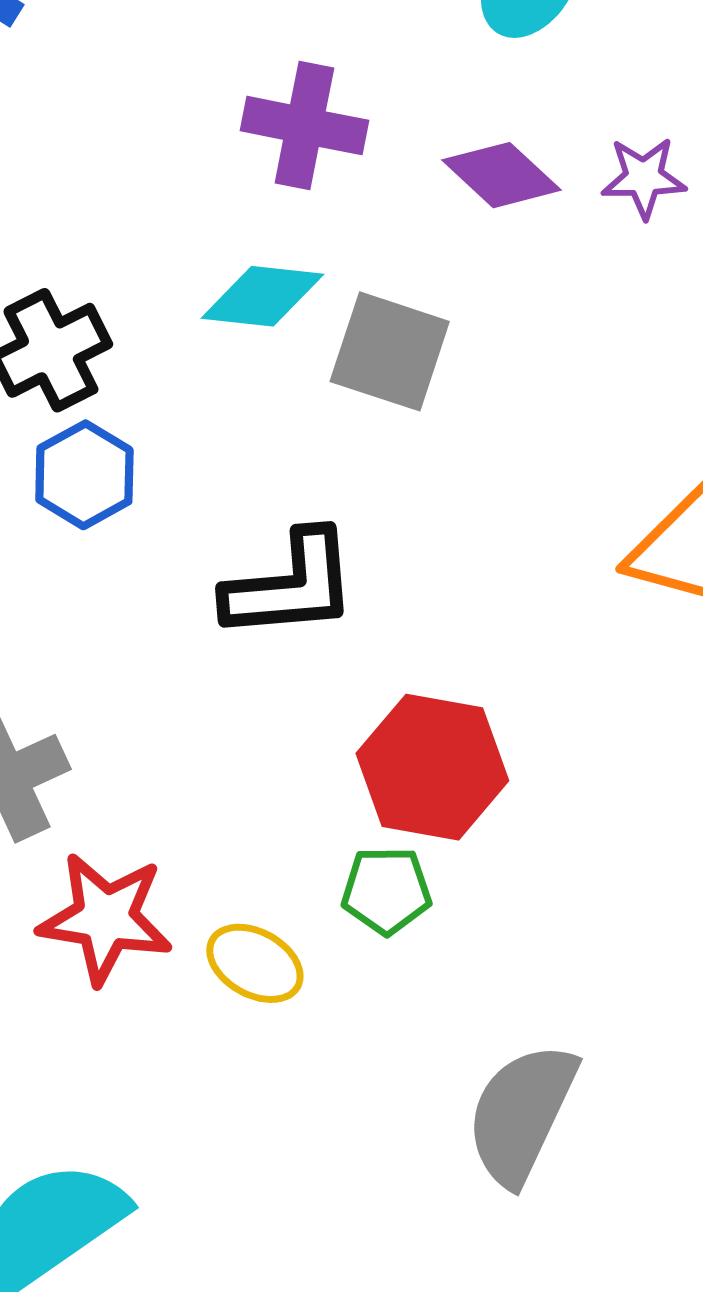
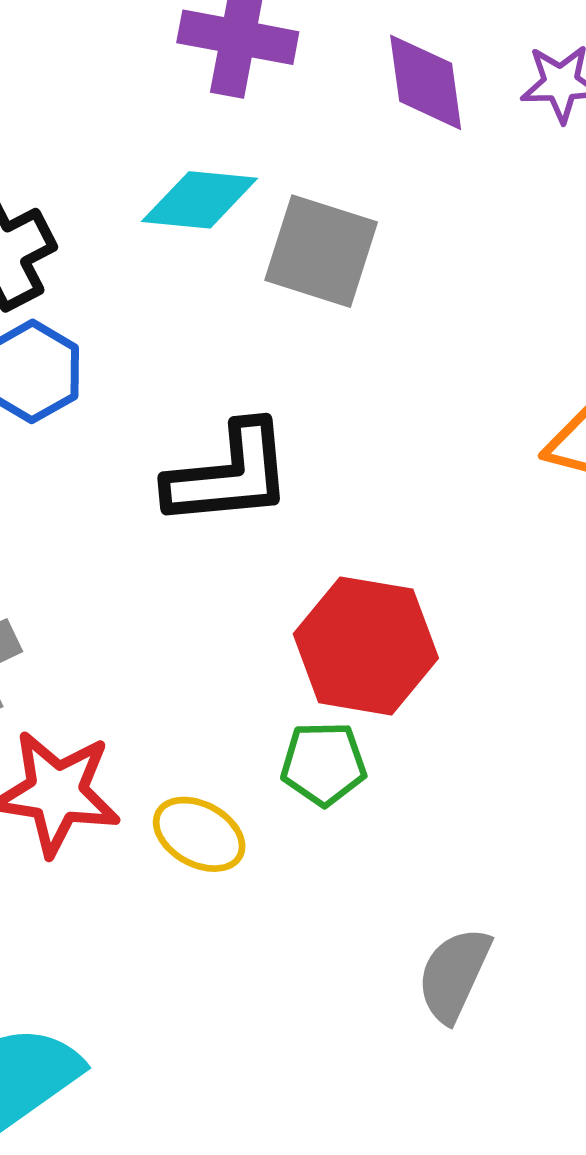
purple diamond: (501, 175) -> (426, 82), turned 40
gray semicircle: (521, 1114) -> (454, 975), size x0.7

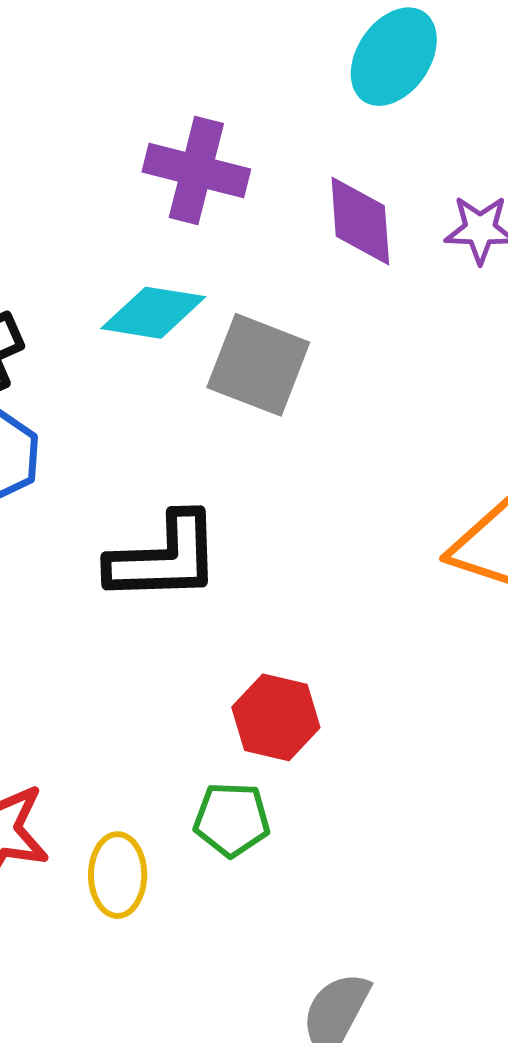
red hexagon: (366, 646) -> (276, 717), size x0.7
yellow ellipse: (199, 834) -> (118, 875), turned 58

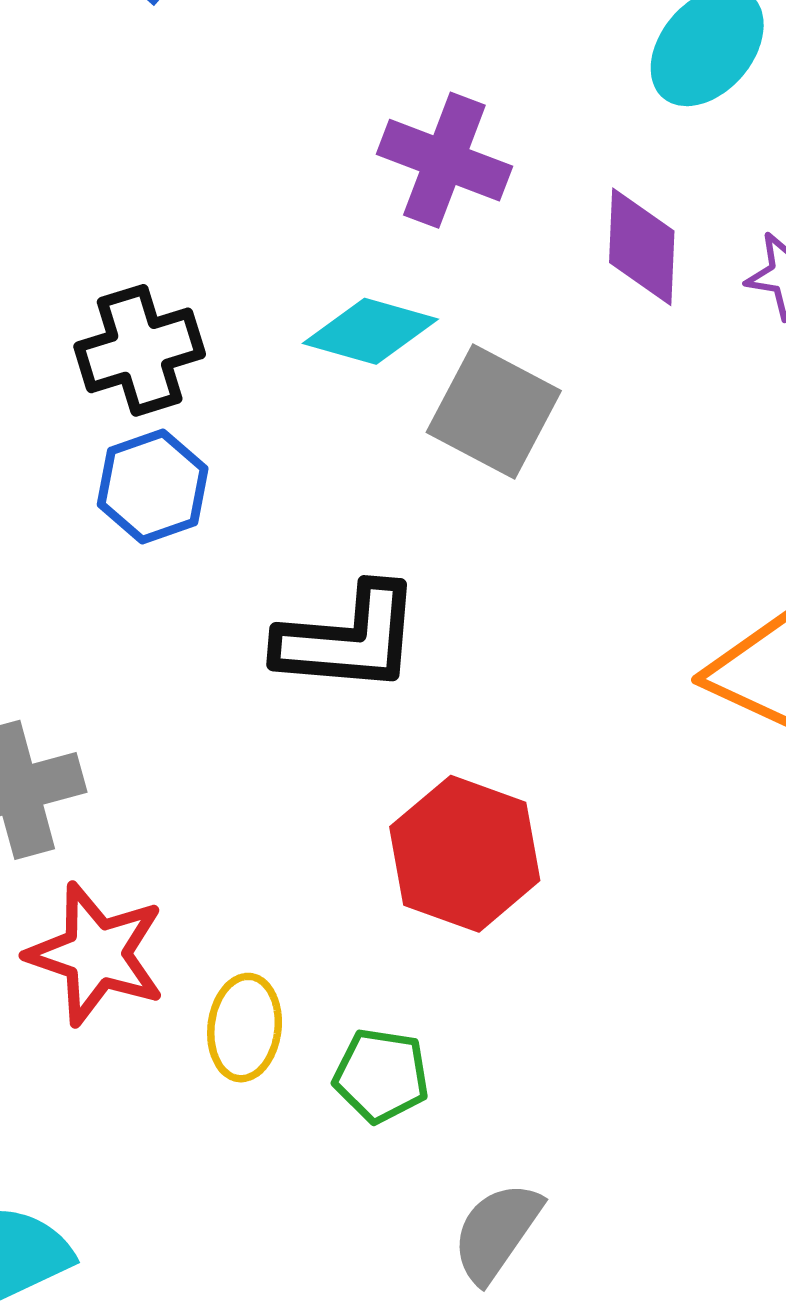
red hexagon: (276, 717) -> (465, 854), size x1.4
green pentagon: (232, 819) -> (381, 1075), moved

